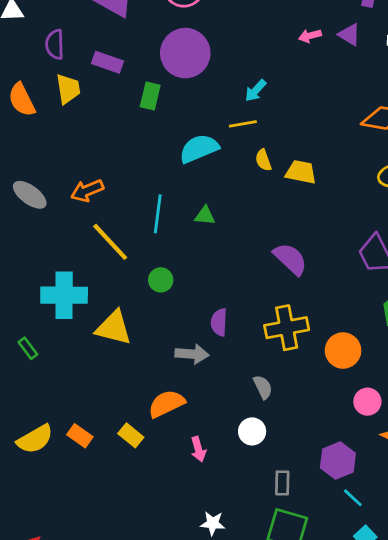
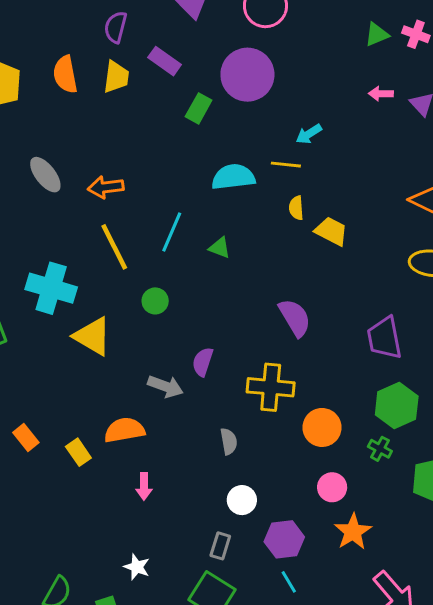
white circle: (252, 431) -> (242, 500), moved

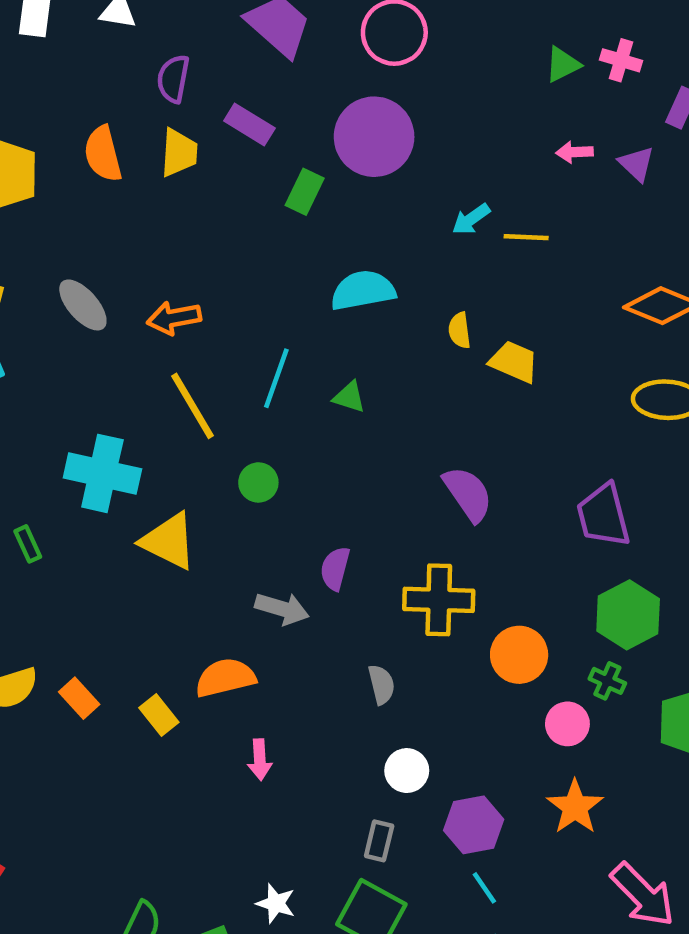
yellow line: (286, 165) -> (526, 237), moved
pink circle: (332, 487) -> (567, 724), moved
white star: (137, 567) -> (276, 903), moved

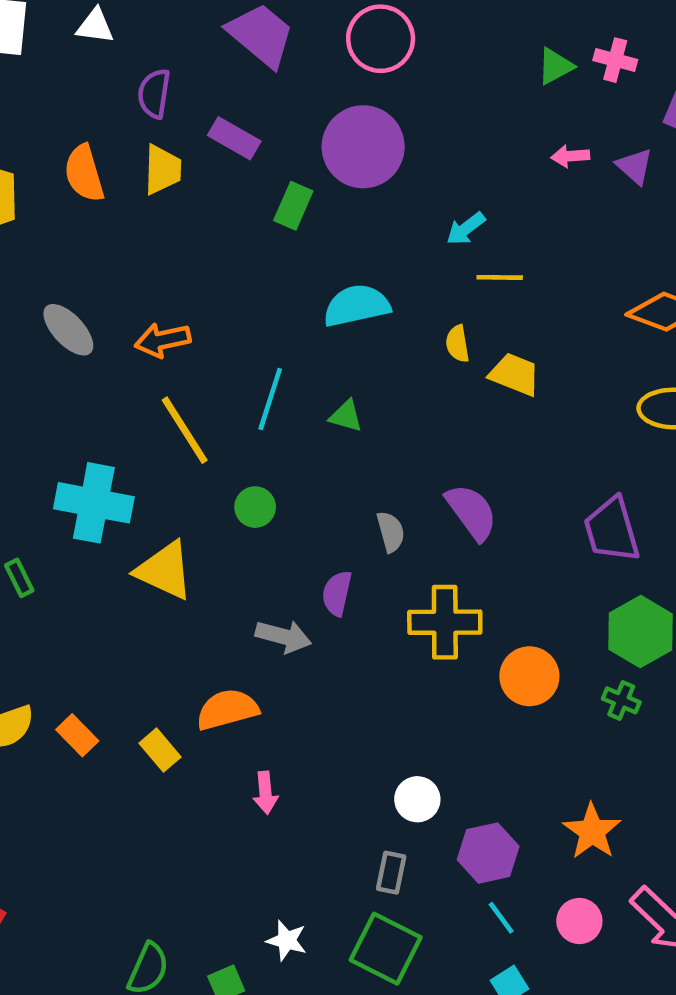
yellow line: (526, 237) -> (500, 277), moved
gray semicircle: (381, 685) -> (391, 532), moved
pink circle: (567, 724) -> (579, 921), moved

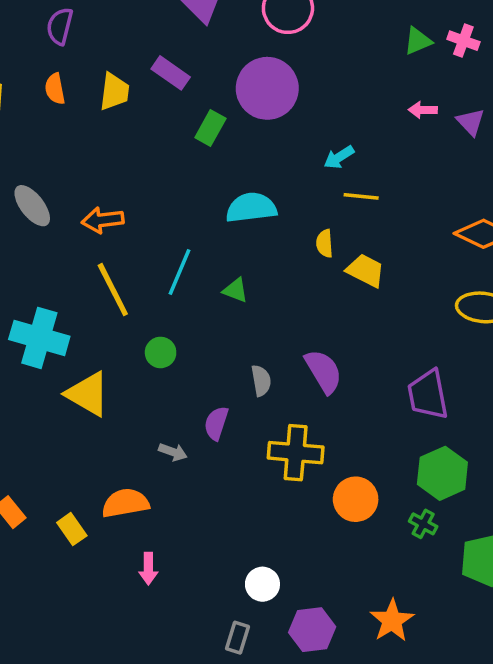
purple semicircle: (154, 94) -> (60, 26), moved
orange semicircle: (84, 173) -> (55, 89), size x0.7
gray arrow: (283, 636) -> (173, 452), size x0.7

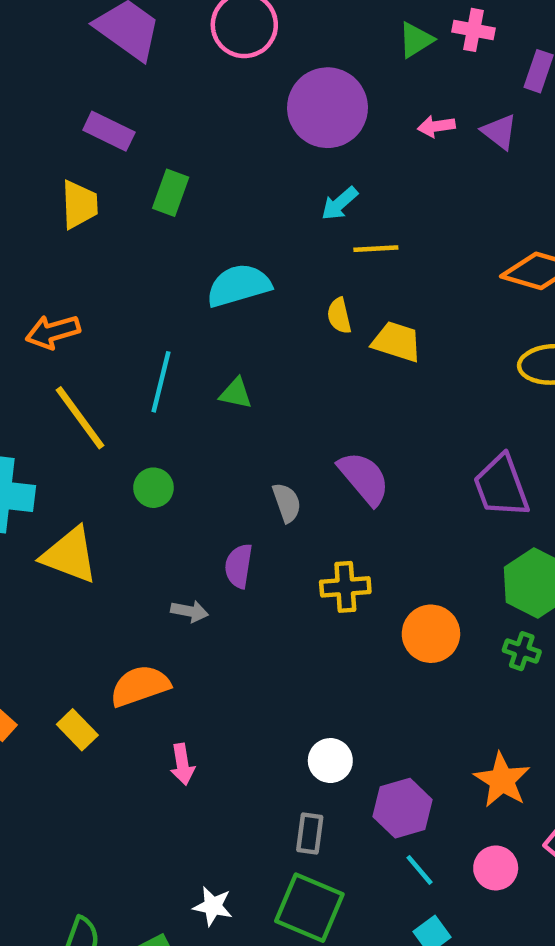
purple circle: (267, 88) -> (327, 108), moved
yellow trapezoid: (114, 92) -> (79, 205), moved
yellow cross: (296, 453) -> (345, 587), size x0.7

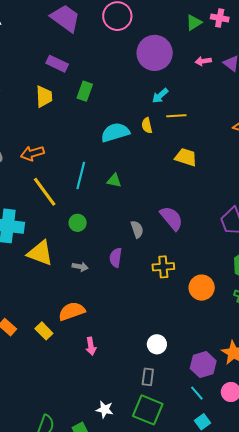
yellow semicircle: (339, 316) -> (147, 126), moved
gray arrow: (190, 611) -> (80, 267), moved
purple hexagon: (403, 808) -> (203, 365), moved

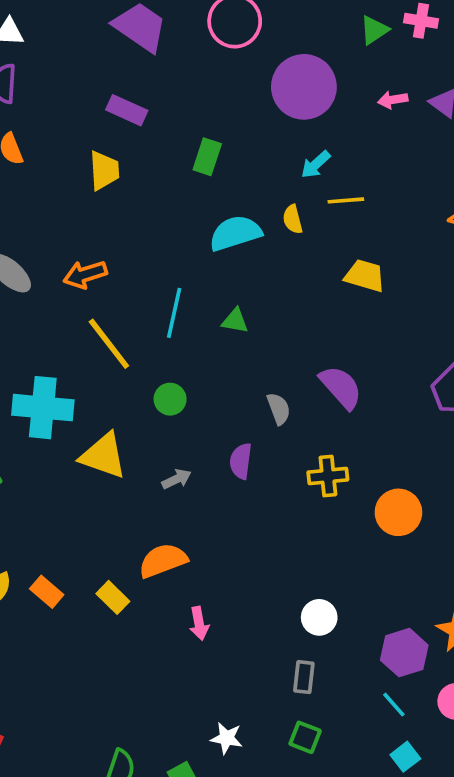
green rectangle: (85, 91) -> (207, 157), moved
gray arrow: (80, 267) -> (176, 479), turned -35
green square: (148, 410) -> (305, 737), size x0.6

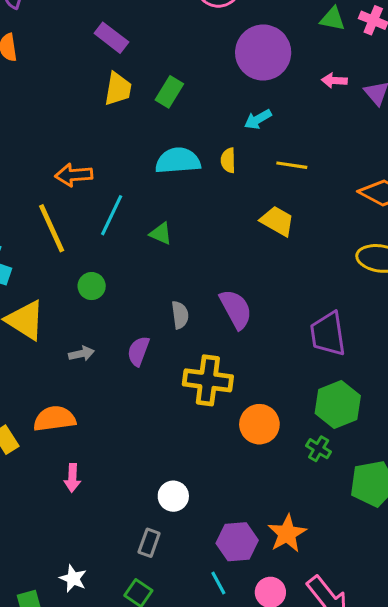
green triangle: (374, 30) -> (333, 19), turned 32
yellow trapezoid: (104, 171) -> (118, 89), moved
yellow line: (346, 200) -> (292, 165), moved
orange arrow: (85, 274) -> (74, 175), moved
yellow cross: (328, 476) -> (208, 380), size x1.4

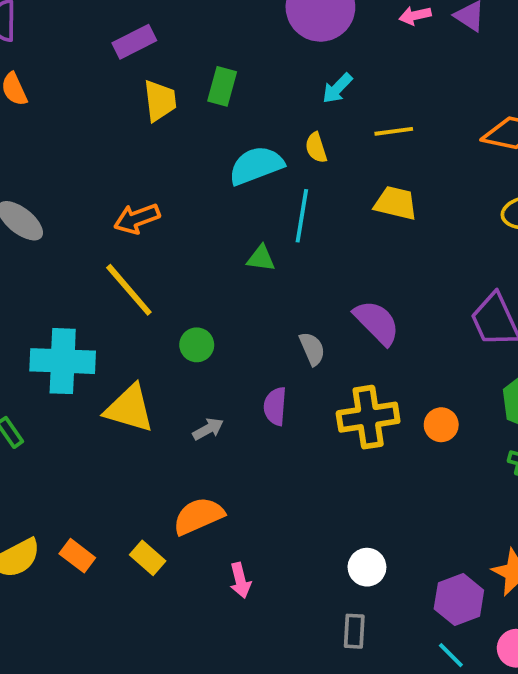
purple rectangle: (111, 38) -> (134, 42), turned -48
cyan line: (112, 215) -> (302, 216), moved
orange circle: (259, 424) -> (441, 425), moved, size x0.7

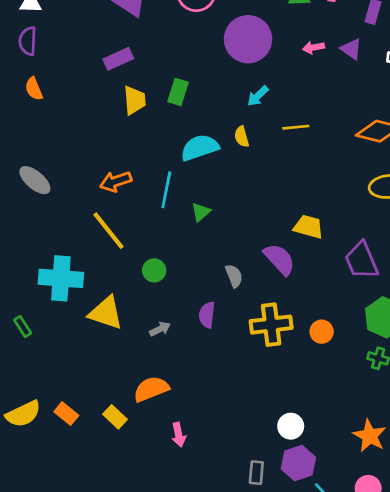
yellow trapezoid: (396, 203) -> (308, 227), moved
cyan line: (302, 216) -> (166, 190), moved
green triangle: (261, 258) -> (201, 212), turned -50
white circle: (367, 567) -> (291, 426), moved
purple hexagon: (459, 600) -> (298, 463), moved

